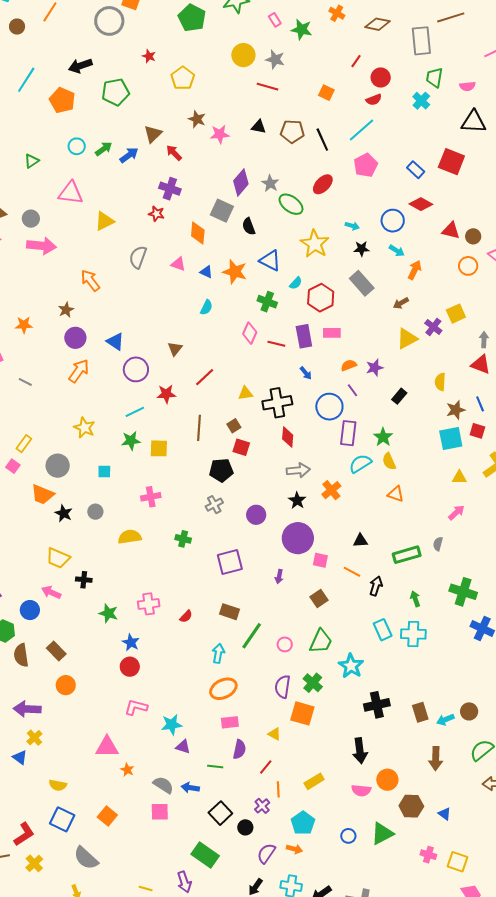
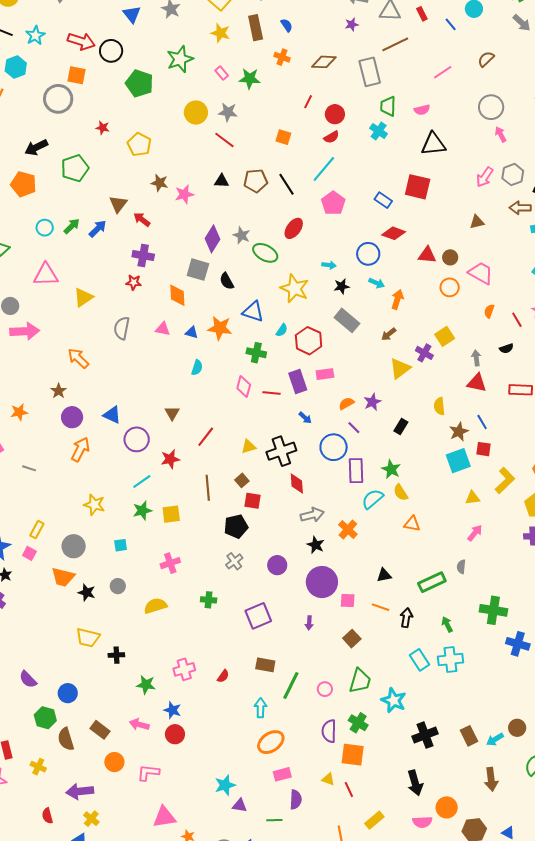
red line: (267, 87) -> (224, 140), turned 30
pink arrow: (51, 592) -> (139, 725), moved
pink L-shape: (136, 707) -> (148, 773), moved
red line: (266, 767) -> (349, 790), moved, turned -56

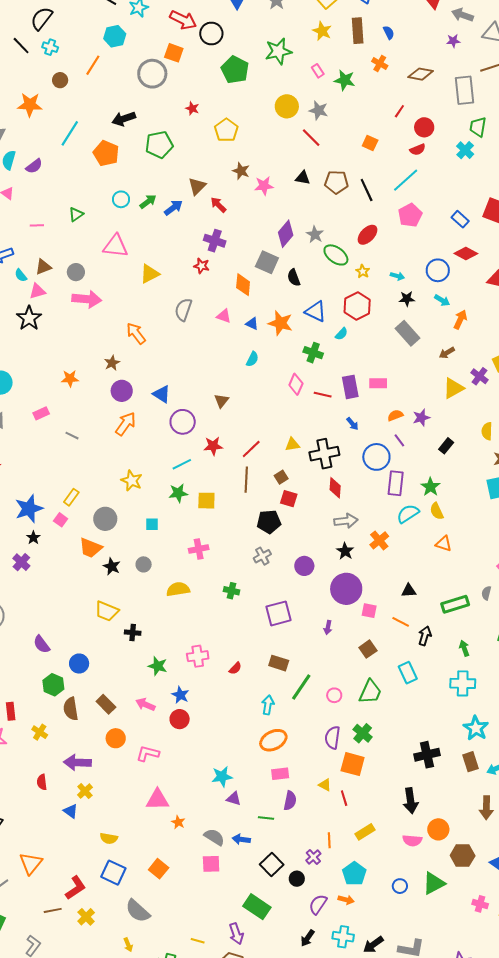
yellow star: (295, 288) -> (363, 271), moved, size x0.5
red hexagon: (309, 341) -> (357, 306), moved
red line: (206, 437) -> (251, 449), moved
cyan rectangle: (419, 660) -> (408, 673), moved
cyan star: (394, 700) -> (476, 728), moved

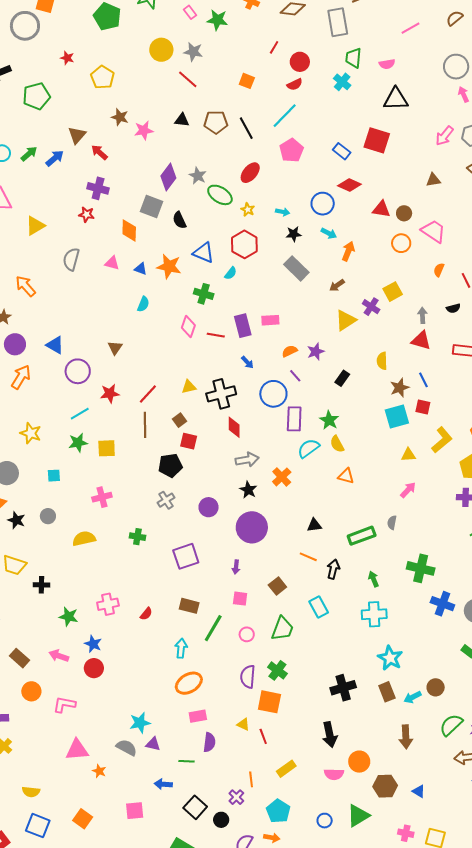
pink square: (369, 611) -> (240, 599), moved
gray semicircle: (214, 837) -> (127, 748), moved

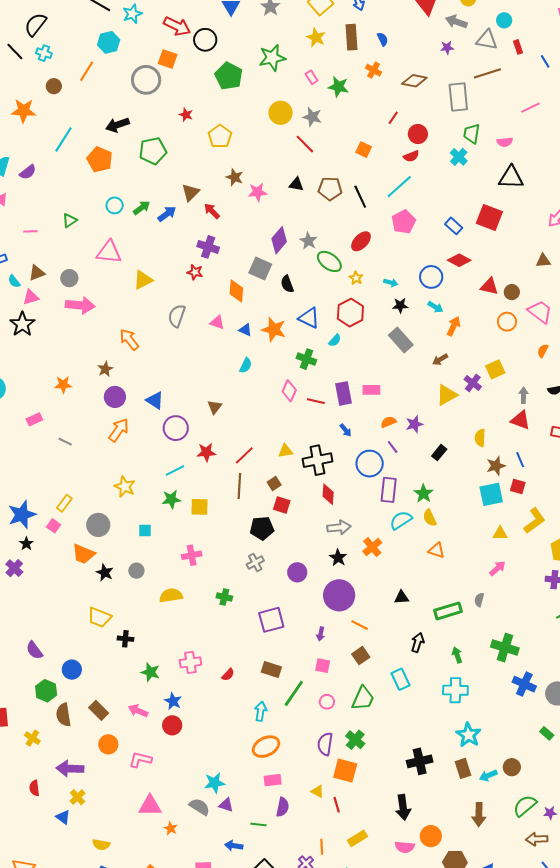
orange line: (308, 557) -> (360, 625), moved

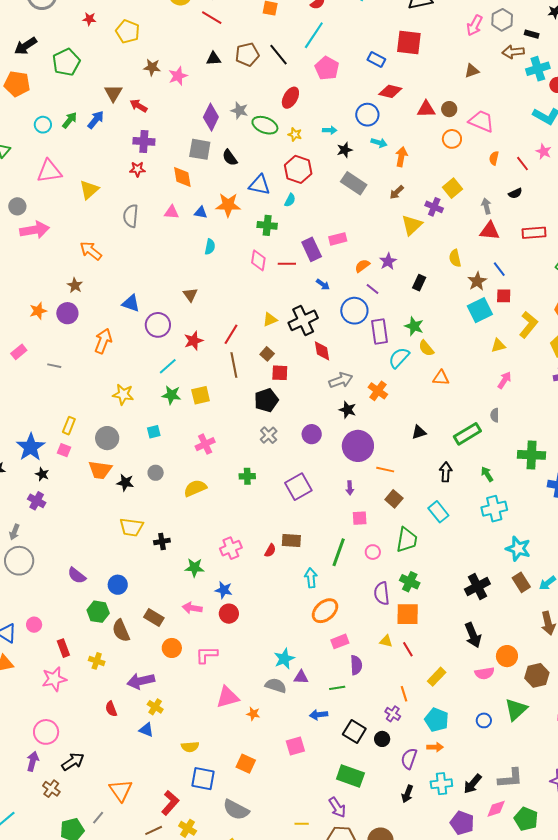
purple circle: (115, 397) -> (67, 313), moved
green star: (171, 499) -> (171, 395), turned 30
brown rectangle: (271, 669) -> (291, 540), moved

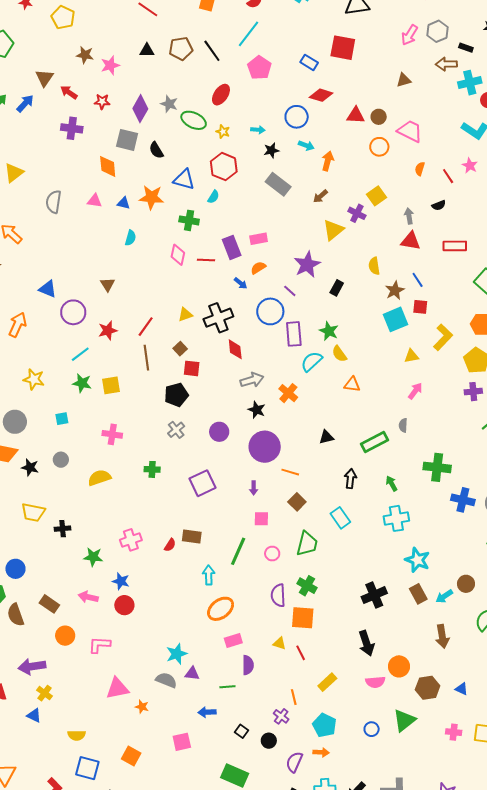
red star: (137, 169) -> (102, 102), moved
purple star: (388, 261) -> (307, 265), size x1.5
orange semicircle: (362, 266) -> (258, 268), moved
pink cross: (205, 444) -> (112, 434), turned 30
black square: (354, 731) -> (242, 731), size x0.6

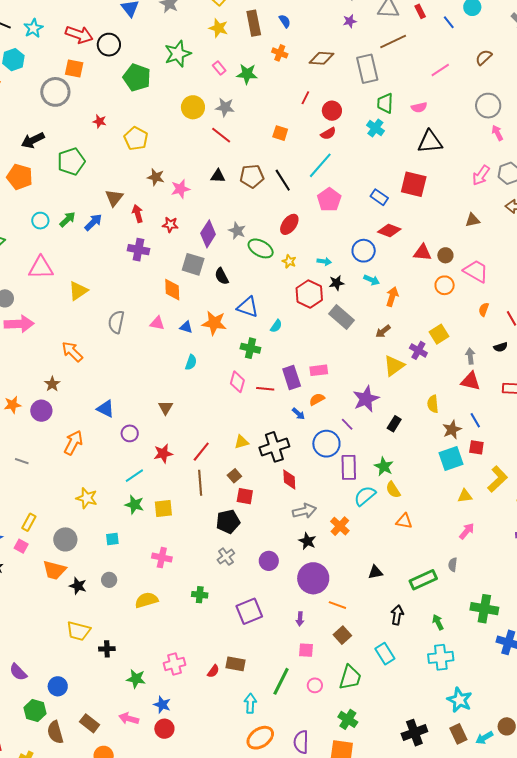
red arrow: (69, 92) -> (138, 214), turned 36
red hexagon: (224, 167) -> (309, 294), moved
purple circle: (73, 312) -> (130, 433), size x0.7
purple semicircle: (278, 595) -> (301, 742), moved

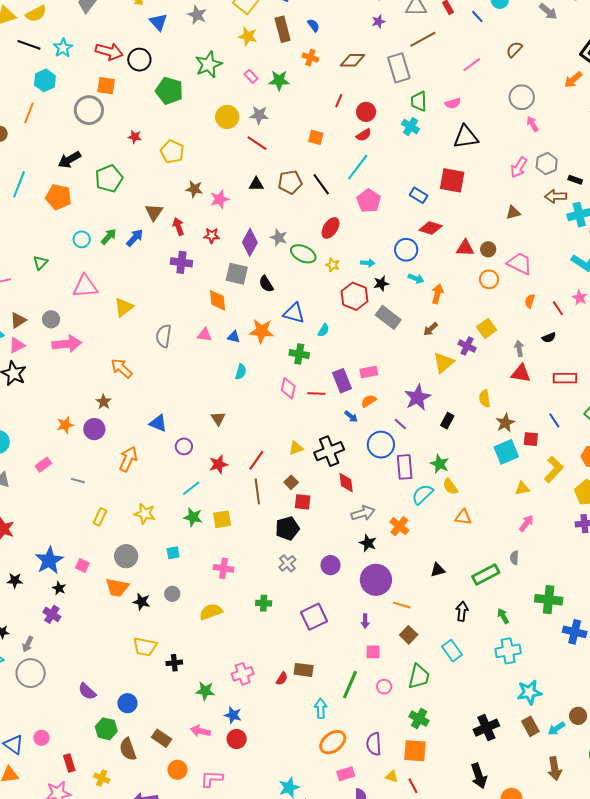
blue line: (475, 420) -> (554, 420), moved
yellow rectangle: (29, 522) -> (100, 517), moved
cyan star: (459, 700) -> (529, 692), turned -30

